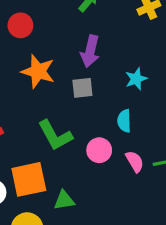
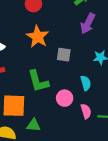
purple arrow: (90, 51) -> (88, 24), moved
cyan semicircle: (124, 121) -> (86, 83), turned 152

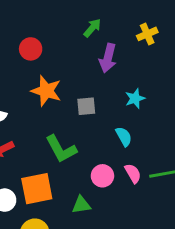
pink circle: (65, 98) -> (102, 176), moved
green triangle: (33, 125) -> (81, 205), moved

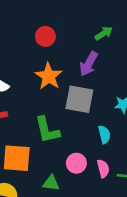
purple arrow: (108, 58) -> (89, 64), moved
gray square: (86, 106) -> (79, 99), size x1.6

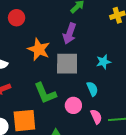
red circle: (45, 36) -> (17, 18), moved
pink circle: (76, 163) -> (73, 105), moved

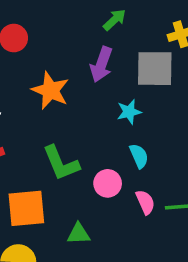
cyan star: (103, 62) -> (129, 112), moved
gray square: (67, 64) -> (155, 69), moved

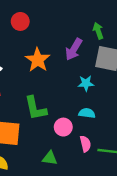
green arrow: (115, 20) -> (98, 31), moved, turned -77
cyan semicircle: (139, 156) -> (87, 113), turned -70
green triangle: (79, 234) -> (50, 158), moved

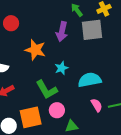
cyan star: (86, 83) -> (61, 68), moved
cyan semicircle: (87, 113) -> (90, 80), size x1.6
pink circle: (63, 127) -> (57, 110), moved

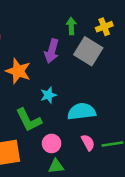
green arrow: (77, 10) -> (71, 26), turned 32
gray square: (92, 30) -> (88, 51), turned 35
pink circle: (57, 110) -> (52, 143), moved

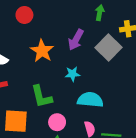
green arrow: (71, 26) -> (100, 13), moved
cyan star: (48, 95) -> (72, 74), moved

